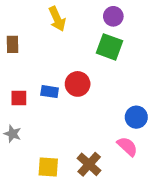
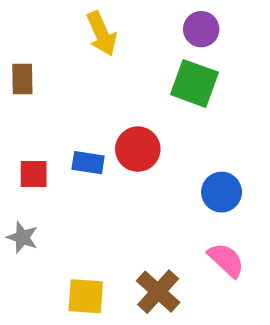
blue circle: (136, 117) -> (222, 192), moved

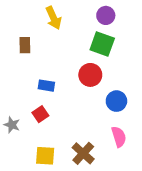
brown rectangle: (22, 79) -> (25, 45), moved
red circle: (138, 149) -> (90, 75), moved
red square: (34, 174) -> (40, 114), moved, turned -35
pink semicircle: (226, 260) -> (119, 137), turned 30

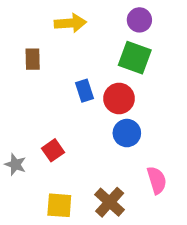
yellow arrow: (53, 18) -> (70, 23), turned -70
blue rectangle: (46, 86) -> (84, 91), moved, turned 63
blue circle: (116, 101) -> (127, 133), moved

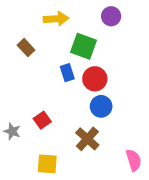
green square: (135, 58) -> (84, 46), moved
brown rectangle: (33, 59) -> (26, 48), turned -42
pink semicircle: (157, 180) -> (134, 160), moved
brown cross: (110, 202) -> (87, 139), moved

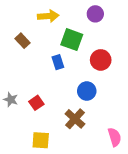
red circle: (95, 79) -> (101, 60), moved
gray star: (12, 131) -> (11, 100), moved

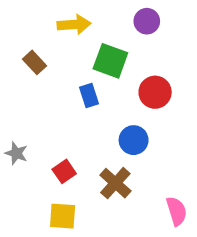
red square: (36, 103) -> (64, 171), moved

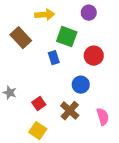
brown rectangle: (34, 62) -> (21, 38), size x1.5
pink semicircle: (177, 211) -> (103, 117), moved
yellow square: (63, 216) -> (38, 131), turned 30

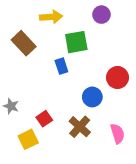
green square: (67, 37) -> (76, 42), turned -30
red circle: (94, 56) -> (117, 78), moved
yellow square: (38, 131) -> (28, 139), moved, turned 30

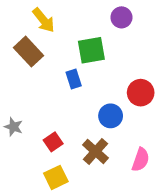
yellow arrow: (51, 17) -> (44, 20), moved, turned 55
pink semicircle: (117, 134) -> (141, 160), turned 36
yellow square: (28, 139) -> (56, 177), moved

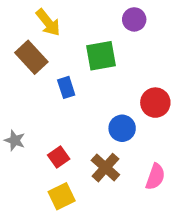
blue rectangle: (74, 79) -> (66, 87), moved

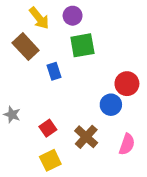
purple circle: (134, 19) -> (73, 16), moved
blue circle: (122, 128) -> (111, 105), moved

